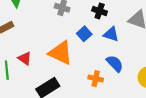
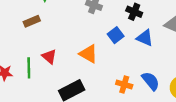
orange triangle: (61, 53) -> (88, 54), size x0.7
blue semicircle: (115, 64) -> (151, 81), moved

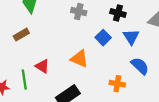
blue triangle: (145, 38) -> (131, 37), turned 42
blue semicircle: (151, 81) -> (140, 66), moved

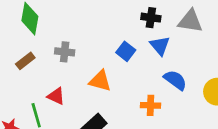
gray cross: (79, 12) -> (65, 52), moved
black cross: (118, 13) -> (151, 18), moved

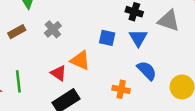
blue square: (126, 51) -> (107, 38), turned -35
gray cross: (65, 52) -> (53, 29), turned 35
red triangle: (56, 96) -> (58, 73), moved

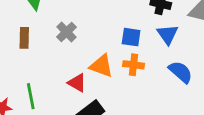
brown rectangle: (17, 32) -> (24, 38), turned -56
orange cross: (121, 89) -> (134, 65), moved

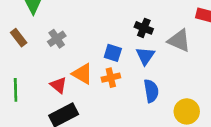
brown rectangle: (24, 38) -> (19, 38), turned -48
orange cross: (134, 65) -> (111, 78), turned -30
blue semicircle: (181, 72) -> (151, 91), turned 30

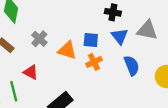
gray triangle: (179, 41) -> (147, 30), moved
orange triangle: (82, 74) -> (67, 50), moved
red triangle: (58, 85) -> (31, 72), moved

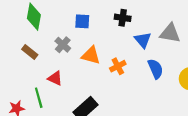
black cross: (113, 12) -> (123, 18), moved
blue square: (91, 40) -> (82, 21), moved

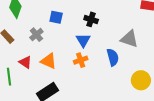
blue triangle: (143, 40) -> (83, 40), moved
orange triangle: (91, 55) -> (49, 61), moved
blue semicircle: (155, 69) -> (113, 57), moved

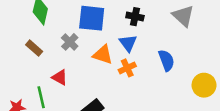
blue square: (56, 17) -> (92, 18), size x1.6
gray triangle: (129, 39) -> (183, 16), moved, turned 30
orange triangle: (49, 61) -> (103, 55), moved

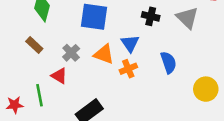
black cross: (135, 17) -> (151, 16), moved
gray cross: (70, 42) -> (71, 53), moved

